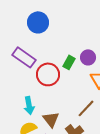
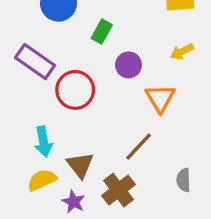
purple circle: (88, 57) -> (129, 65), moved
green rectangle: (69, 62) -> (102, 32), moved

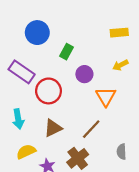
cyan arrow: (43, 142) -> (18, 119), moved
brown triangle: (80, 165) -> (53, 128), moved, turned 42

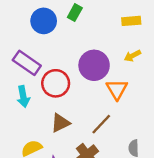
green rectangle: (66, 52) -> (75, 13), moved
purple circle: (84, 74) -> (94, 65), size x1.6
cyan arrow: (18, 119) -> (23, 97), moved

